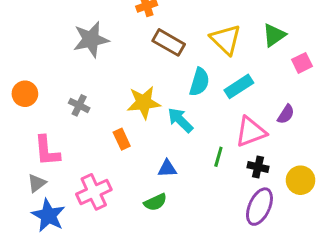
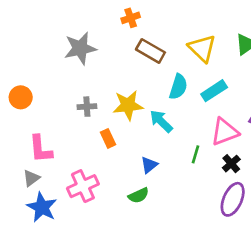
gray cross: (79, 105) -> (87, 107), moved, turned -30
black cross: (258, 167) -> (231, 164), turned 36
blue triangle: (167, 168) -> (149, 165), turned -36

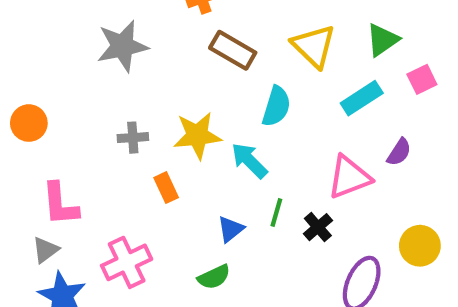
cyan rectangle: (214, 91) -> (362, 98), moved
green line: (196, 154) -> (276, 212), moved
black cross: (231, 164) -> (318, 227), moved

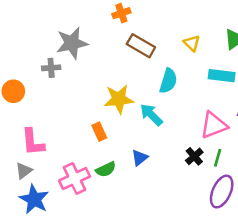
yellow triangle: (314, 46) -> (192, 43), size x0.6
cyan rectangle: (362, 98) -> (222, 76), turned 40
gray cross: (133, 138) -> (51, 68), moved
green line: (276, 212) -> (218, 158), moved
green semicircle: (214, 277) -> (106, 169), moved

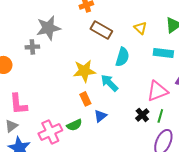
orange rectangle: (99, 132) -> (85, 99), moved

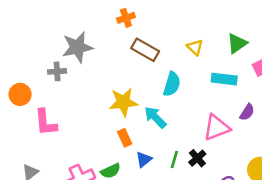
pink L-shape: (18, 104) -> (46, 122), moved
green line: (160, 116) -> (174, 159), moved

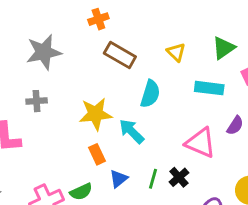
gray cross: (57, 71) -> (37, 101), moved
pink triangle: (216, 128) -> (201, 143), turned 44

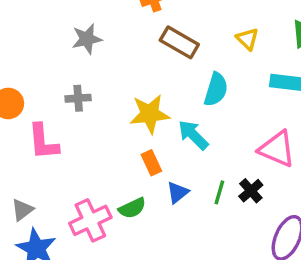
gray star: (44, 52) -> (87, 39), size x0.7

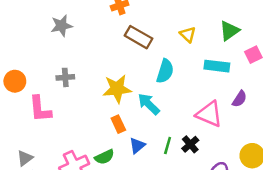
gray star: (87, 39) -> (62, 26), moved

